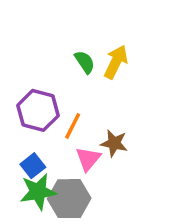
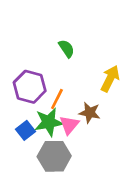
yellow arrow: (116, 62) -> (110, 79), moved
green star: (38, 192) -> (49, 122), moved

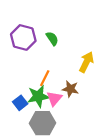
purple hexagon: (30, 87) -> (23, 37), moved

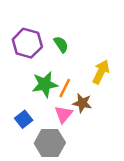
orange line: (45, 78) -> (65, 88), moved
green star: (38, 96) -> (45, 84), moved

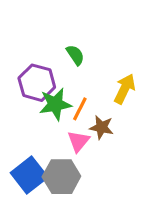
purple hexagon: (27, 43) -> (37, 83), moved
blue square: (24, 119) -> (29, 175), moved, size x1.6

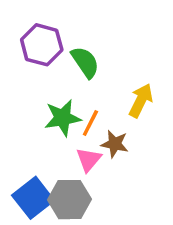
green semicircle: (75, 55) -> (85, 62), size x1.4
purple hexagon: (37, 83) -> (42, 45), moved

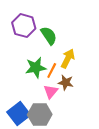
yellow arrow: (141, 100) -> (68, 59), moved

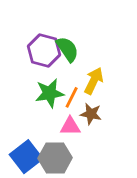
purple hexagon: (24, 26) -> (44, 51), moved
pink triangle: (51, 92) -> (70, 126), turned 49

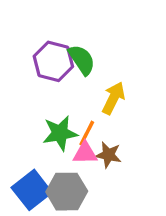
green star: (50, 93) -> (60, 133), moved
orange line: (72, 97) -> (87, 133), moved
brown star: (91, 114) -> (108, 155), moved

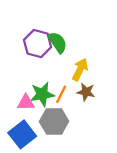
pink triangle: (85, 153) -> (26, 103), moved
brown star: (108, 155) -> (86, 92), moved
gray hexagon: (67, 192) -> (54, 121), moved

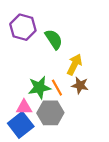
purple hexagon: (38, 44) -> (23, 27), moved
orange line: (61, 94) -> (57, 88), turned -56
pink triangle: (26, 103) -> (24, 107), moved

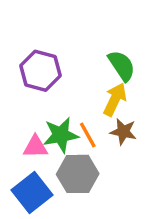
purple hexagon: (23, 27) -> (40, 71), moved
green semicircle: (54, 39) -> (122, 66), moved
pink triangle: (24, 107) -> (35, 147), moved

